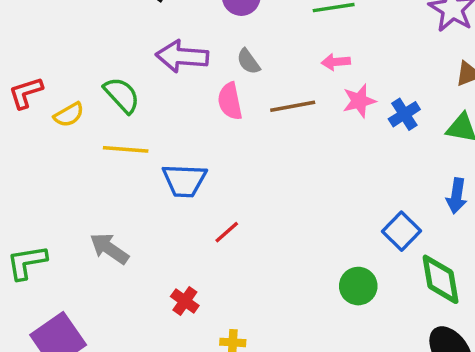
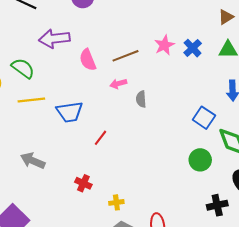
gray semicircle: (248, 61) -> (141, 99), moved, turned 42
pink arrow: (336, 62) -> (118, 84), moved
green circle: (358, 286) -> (200, 160), moved

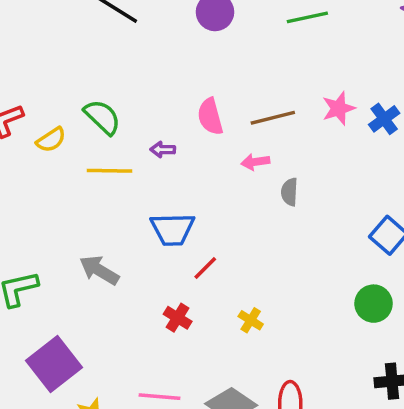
purple arrow: (54, 39) -> (163, 150), moved, size x0.5
blue trapezoid: (70, 112) -> (173, 229), moved
red line: (100, 138) -> (205, 268), moved
yellow cross: (116, 202) -> (251, 320), moved, turned 32

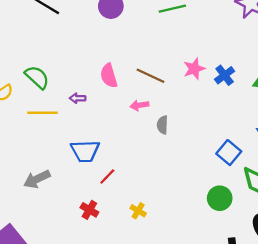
brown line: (273, 118) -> (150, 76), turned 40
gray arrow: (99, 270) -> (37, 179), turned -56

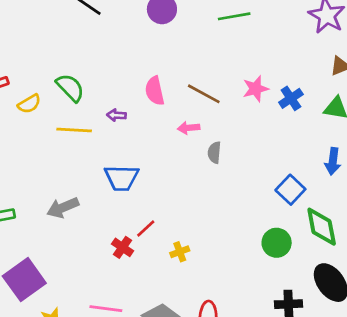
red line: (107, 176) -> (146, 228), moved
yellow cross: (138, 211) -> (180, 252), turned 35

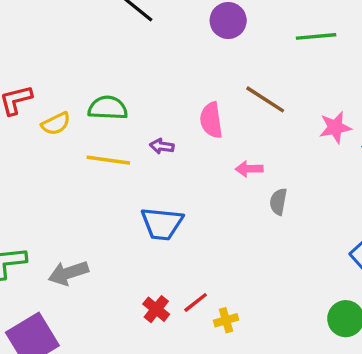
green semicircle: (70, 88) -> (108, 108), turned -48
brown line: (204, 94) -> (265, 99), moved
gray arrow: (63, 208) -> (68, 273), moved
red line: (146, 228) -> (196, 302), moved

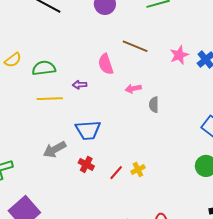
yellow semicircle: (56, 124) -> (13, 60), moved
gray arrow: (68, 273) -> (55, 149), moved
red cross: (156, 309) -> (86, 164), moved
yellow cross: (226, 320) -> (138, 170), moved

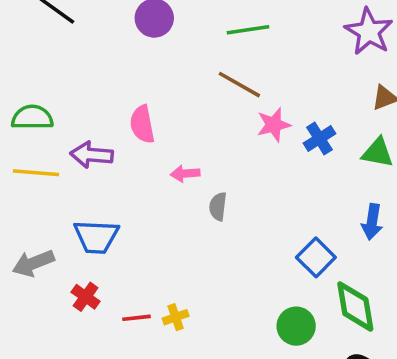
brown line: (135, 46) -> (239, 85), moved
purple arrow: (80, 85) -> (92, 155), size x1.6
red line: (116, 173) -> (136, 318), turned 35

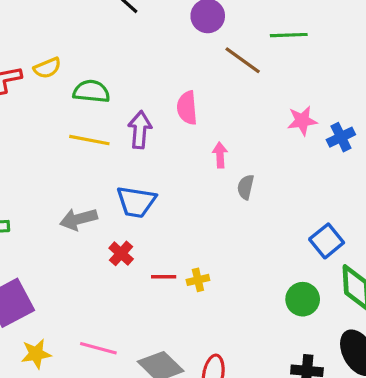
brown line: (239, 85) -> (243, 60), moved
purple arrow: (92, 155) -> (140, 130), turned 84
pink arrow: (185, 174) -> (220, 155), turned 85

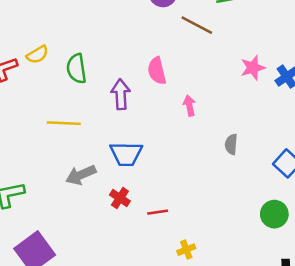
green semicircle: (91, 91) -> (76, 69), turned -96
yellow line: (89, 140) -> (64, 123), moved
gray semicircle: (246, 187) -> (231, 144), moved
yellow cross: (198, 280) -> (186, 250), moved

